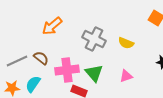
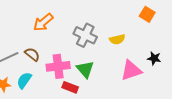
yellow semicircle: (126, 43) -> (117, 39), turned -35
pink triangle: (126, 76) -> (131, 70), moved, size x1.6

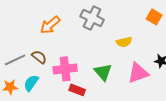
gray cross: (85, 35) -> (92, 18), moved
green triangle: (85, 69) -> (103, 72), moved

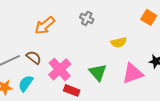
gray cross: (92, 18) -> (87, 18), size x0.6
pink cross: (65, 69) -> (60, 69), turned -35

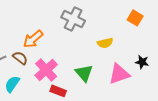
gray cross: (87, 18) -> (73, 19), size x1.6
orange arrow: (45, 25) -> (33, 39), moved

